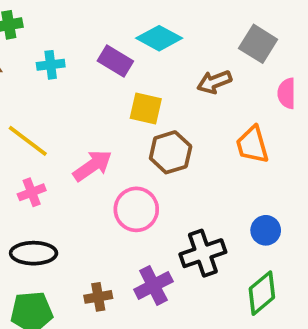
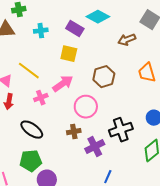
yellow square: (146, 109) -> (69, 54), moved
pink cross: (32, 192) -> (41, 98), moved
black ellipse: (34, 253) -> (32, 130), turned 35
brown cross: (98, 297) -> (74, 132), moved

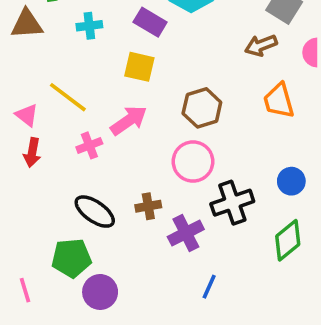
brown arrow: (127, 40) -> (261, 45), moved
pink circle: (86, 107) -> (193, 162), moved
black ellipse: (32, 130) -> (95, 212), moved

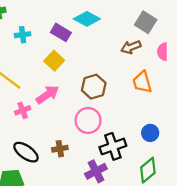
yellow square: (139, 67) -> (54, 61), turned 30
purple cross: (186, 233) -> (96, 171), moved

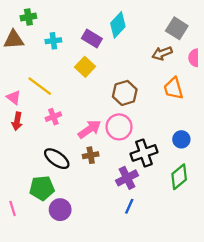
cyan diamond: (87, 19) -> (118, 25), turned -75
pink arrow: (47, 95) -> (90, 129), moved

